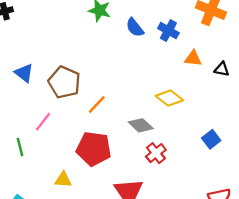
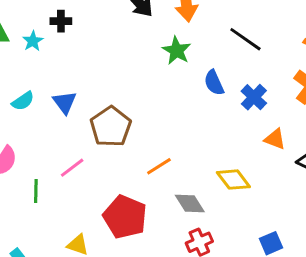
orange line: (97, 104) -> (159, 166), moved

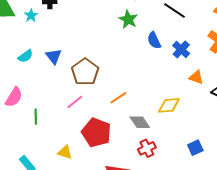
pink line: (72, 168) -> (75, 102), moved
yellow diamond: (233, 180) -> (169, 105), turned -55

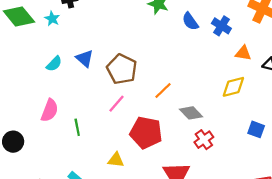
yellow diamond: (169, 105) -> (233, 87), moved
blue square: (195, 148) -> (256, 129), turned -35

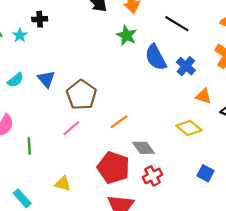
blue semicircle: (190, 21) -> (156, 57), size x1.4
yellow diamond: (233, 87) -> (189, 128), turned 45
red pentagon: (146, 133) -> (113, 168), moved

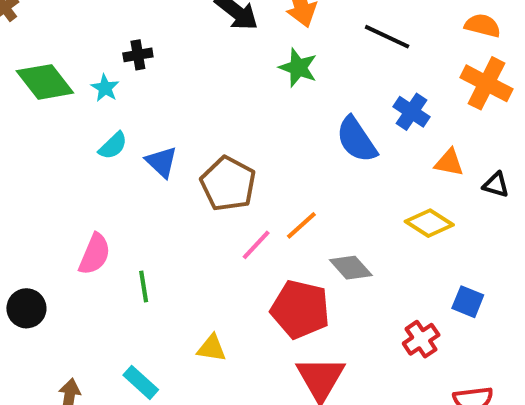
blue semicircle: (156, 57) -> (357, 140), moved
cyan semicircle: (15, 80) -> (113, 146), moved
pink line: (71, 128) -> (256, 245), moved
red cross: (152, 176) -> (421, 339), moved

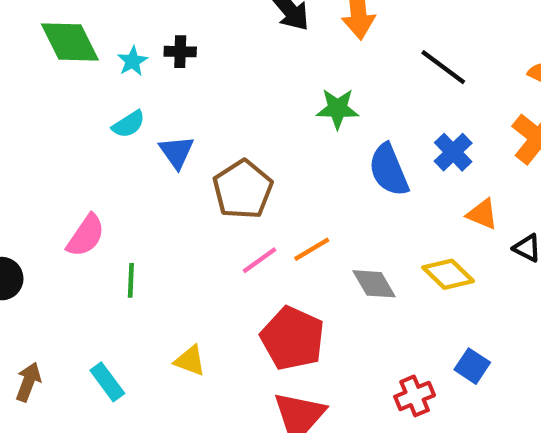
black cross: (138, 55) -> (180, 52), moved
green star: (298, 68) -> (337, 109), moved, turned -30
gray diamond: (351, 268) -> (374, 284), moved

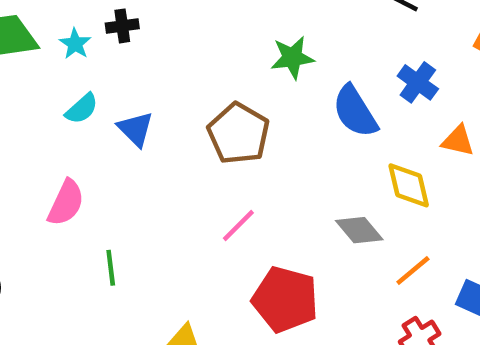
brown pentagon: (243, 189) -> (239, 134), moved
pink semicircle: (86, 236) -> (66, 203), moved
orange line: (312, 249) -> (413, 271), moved
yellow diamond: (448, 274) -> (409, 185), moved, turned 42

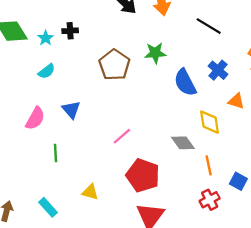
blue triangle: (136, 129) -> (71, 110), moved
brown pentagon: (239, 134) -> (114, 65), moved
orange line: (413, 271) -> (209, 165), turned -66

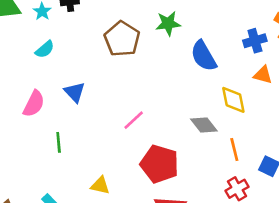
blue cross: (218, 70) -> (255, 41), moved, turned 36

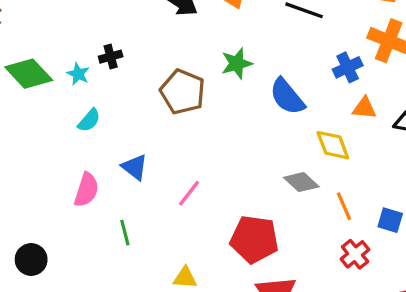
pink line: (134, 120) -> (189, 193), moved

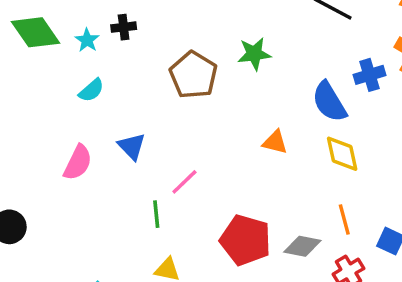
blue semicircle: (287, 97) -> (329, 102), moved
orange triangle: (364, 108) -> (275, 142), moved
gray diamond: (301, 182) -> (302, 246), moved, turned -40
green line: (125, 233) -> (156, 214), moved

